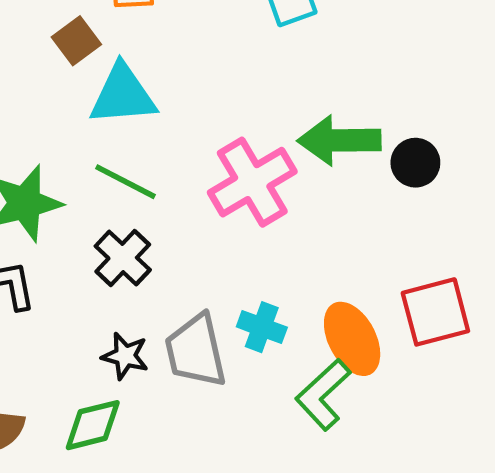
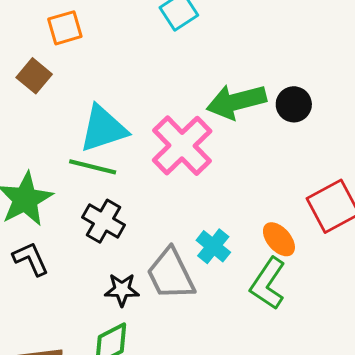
cyan triangle: (123, 95) -> (103, 129), moved
cyan cross: (262, 327) -> (213, 246), turned 32
orange ellipse: (352, 339) -> (279, 239), size x0.7

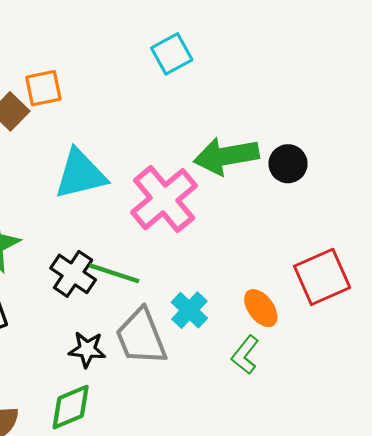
orange square: (65, 28) -> (43, 88), moved
green line: (93, 167) -> (114, 273), moved
green L-shape: (268, 283) -> (245, 355), size x0.7

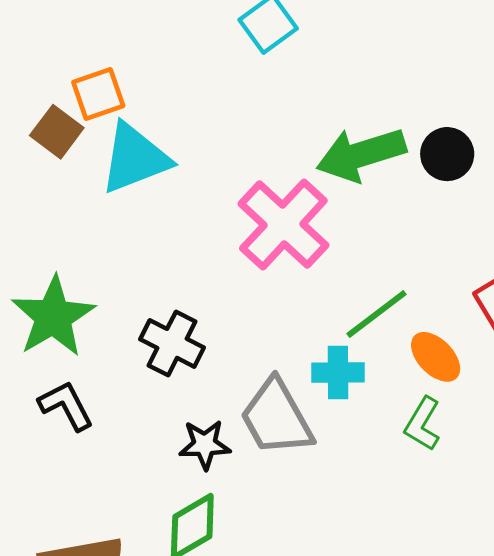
cyan triangle: (80, 174) -> (135, 158), moved
green line: (114, 273) -> (376, 314), moved, turned -48
cyan cross: (189, 310) -> (338, 372), turned -36

